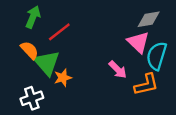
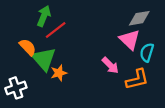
green arrow: (33, 17) -> (44, 16), moved
cyan semicircle: (157, 56) -> (147, 52), size x0.7
white cross: (32, 98) -> (16, 88), moved

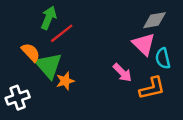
cyan semicircle: (147, 52) -> (163, 58), turned -30

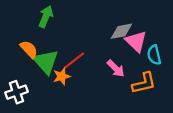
gray diamond: (155, 20) -> (121, 31), moved
red line: (62, 33) -> (74, 61), moved

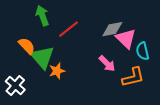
green arrow: (46, 17) -> (42, 16), turned -42
red line: (74, 61) -> (68, 29), moved
white cross: (16, 92) -> (15, 85), turned -30

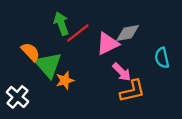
green arrow: (42, 16) -> (61, 24), moved
pink triangle: (126, 39) -> (108, 44), moved, turned 50
orange L-shape: (133, 77) -> (132, 91), moved

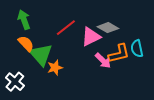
green arrow: (61, 24) -> (24, 20), moved
gray diamond: (128, 33) -> (108, 28), turned 40
orange L-shape: (132, 91) -> (119, 54), moved

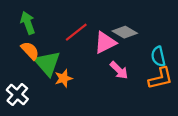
orange L-shape: (119, 54) -> (161, 78), moved

